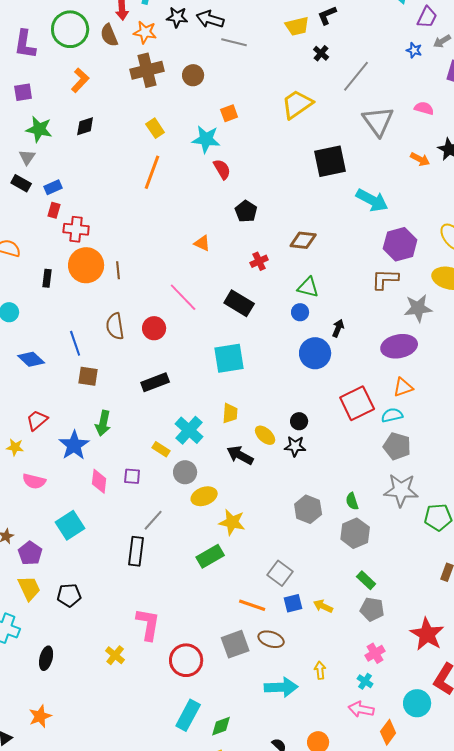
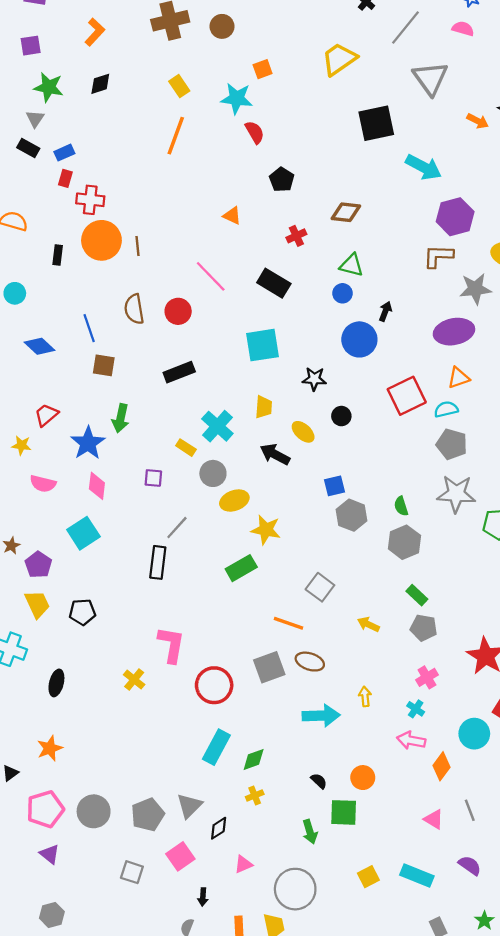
pink semicircle: (424, 108) -> (463, 29), moved
black star: (295, 446) -> (314, 379), moved
pink diamond: (99, 481) -> (97, 486), moved
blue square: (293, 603) -> (335, 486), moved

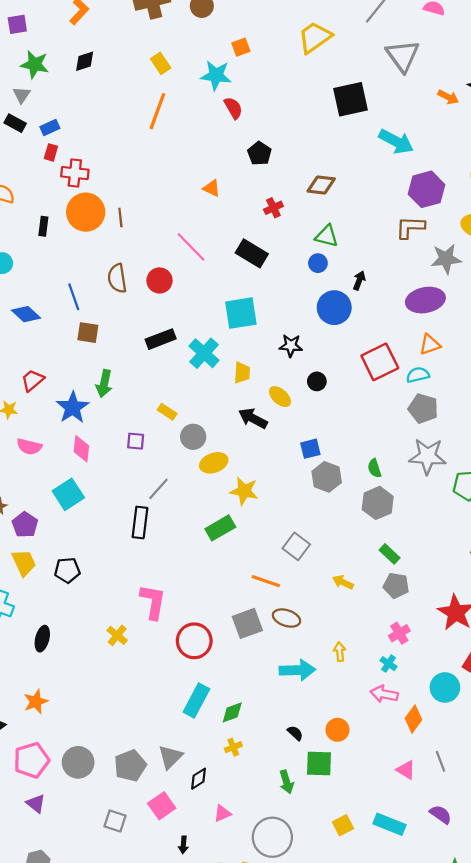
cyan cross: (217, 426) -> (204, 353), moved

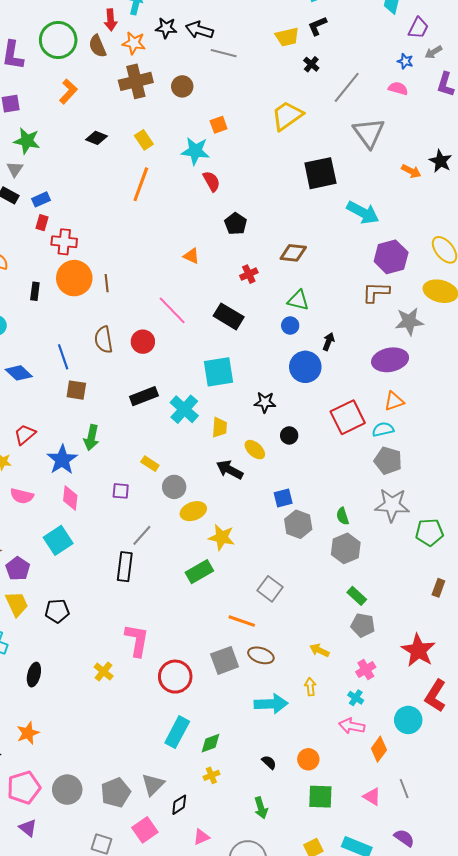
black diamond: (85, 61) -> (96, 138), moved, turned 40
yellow arrow: (343, 582) -> (319, 650), moved
green square: (319, 763) -> (320, 797), moved

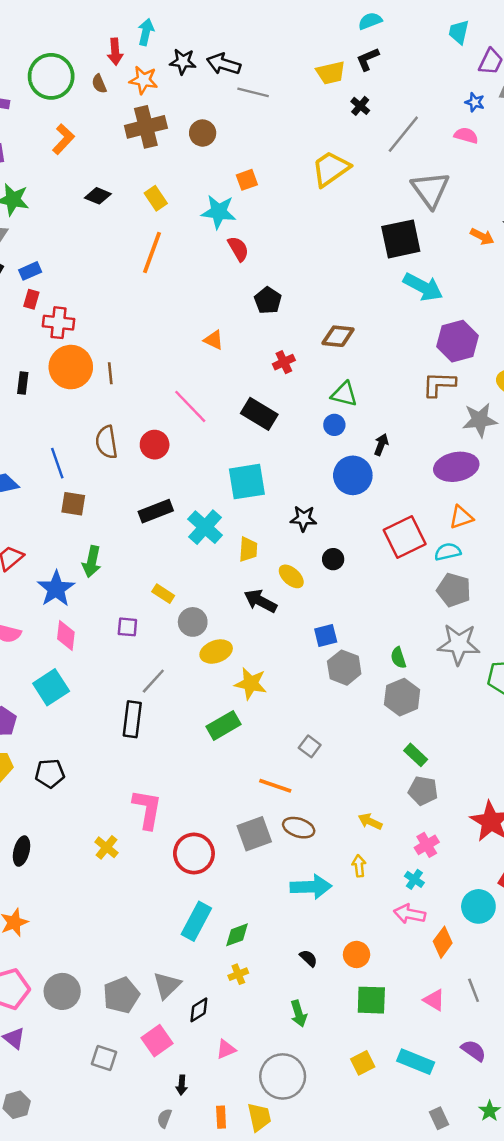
brown semicircle: (97, 46) -> (99, 84), size x0.7
black square: (320, 173) -> (401, 239), moved
gray square: (270, 589) -> (310, 746), size x0.7

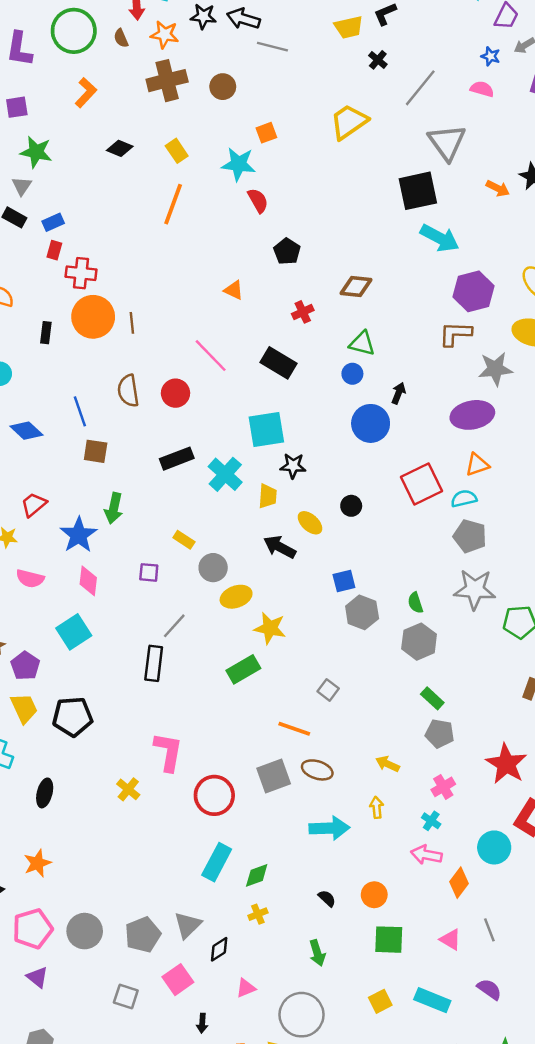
black star: (304, 519) -> (293, 466), moved
black pentagon: (50, 773) -> (73, 717), size x1.4

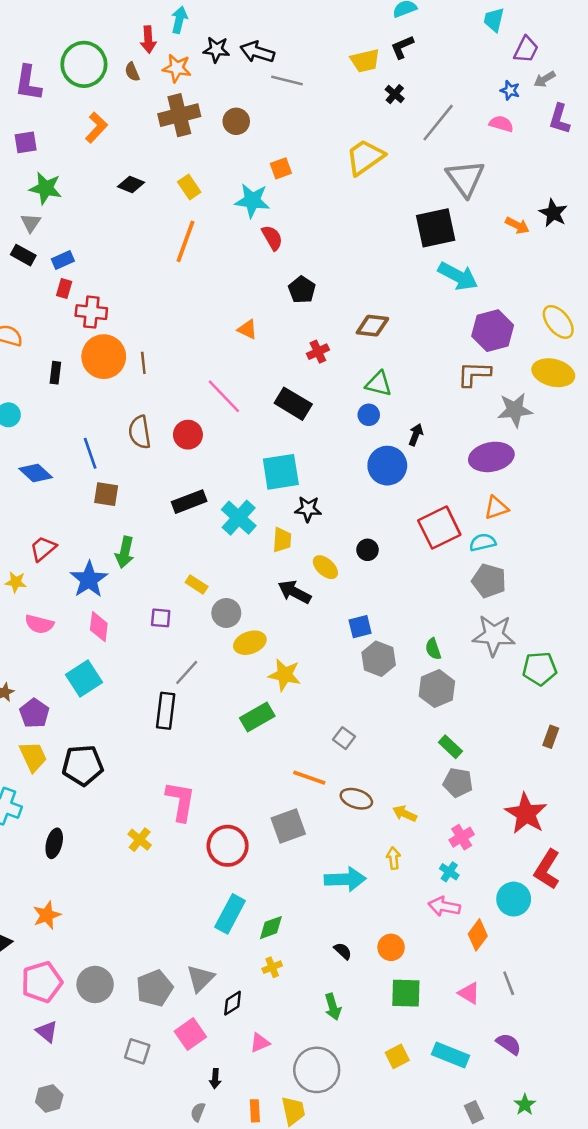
brown ellipse: (317, 770) -> (356, 799), moved

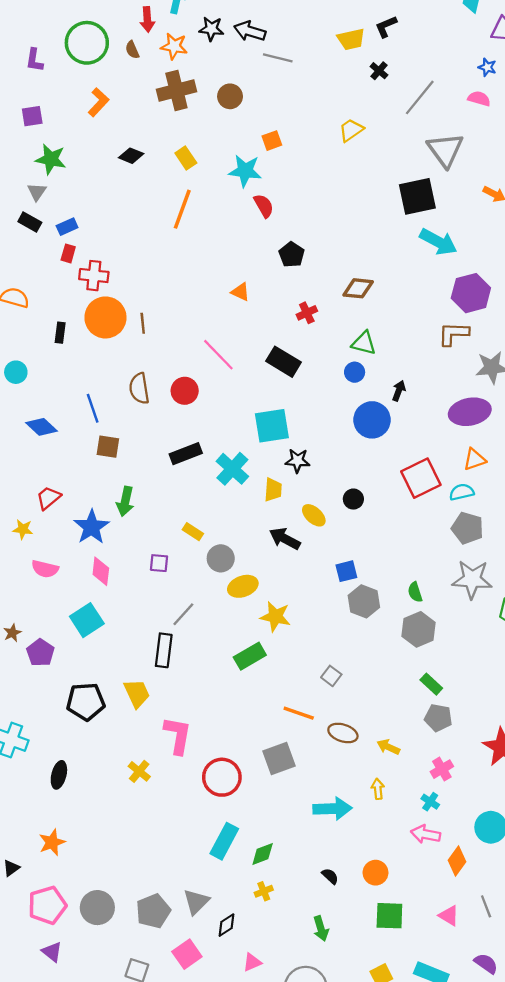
purple L-shape: (28, 83) -> (34, 60), size x0.7
yellow trapezoid: (365, 157) -> (351, 130), size x0.7
yellow trapezoid: (33, 757) -> (137, 693), moved

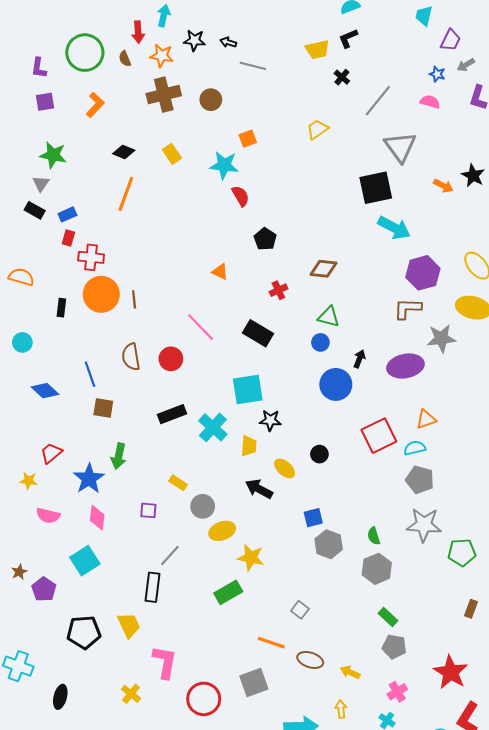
black arrow: (250, 31) -> (228, 42), size x0.6
purple square: (32, 116) -> (45, 102), moved
orange line: (182, 209) -> (126, 194), moved
purple ellipse: (470, 412) -> (405, 366), moved

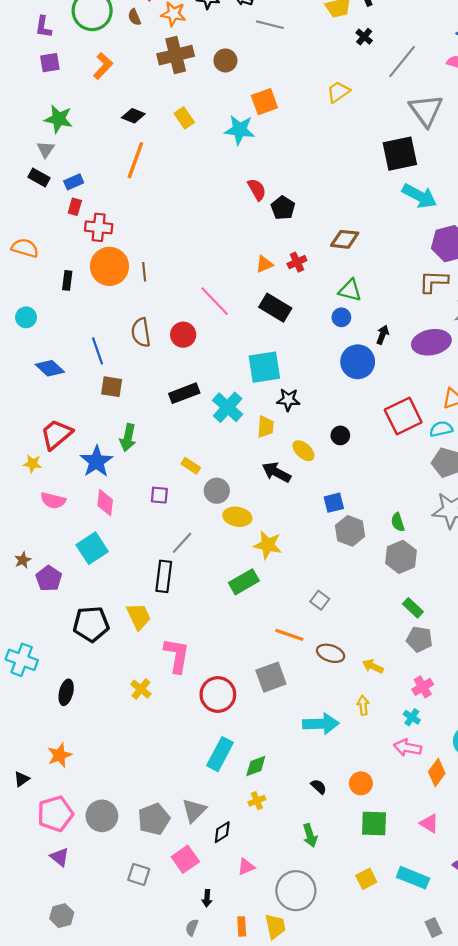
orange square: (248, 139) -> (264, 102), size x1.4
red semicircle: (241, 196) -> (257, 189), moved
orange triangle: (220, 272) -> (264, 264), moved, turned -48
red trapezoid: (51, 453) -> (56, 434), size x1.4
yellow ellipse: (222, 531) -> (237, 517), turned 30

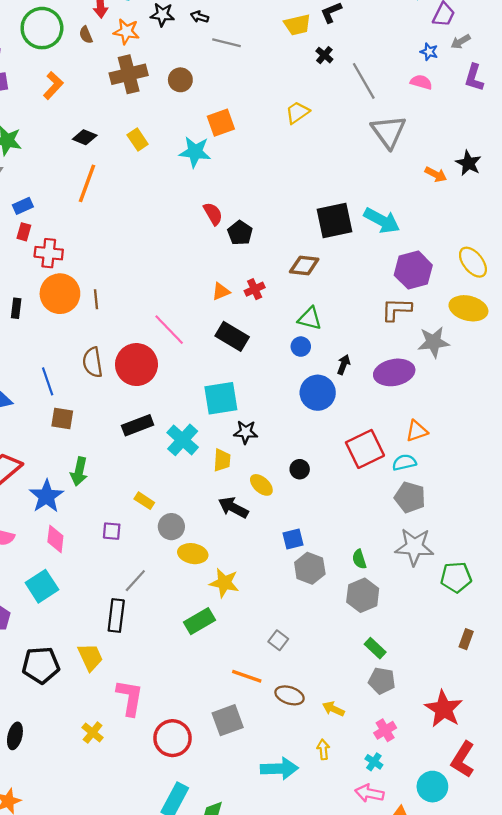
gray line: (402, 62) -> (364, 81), turned -69
black square: (400, 154) -> (335, 221), moved
red circle: (183, 335) -> (136, 365), size x1.6

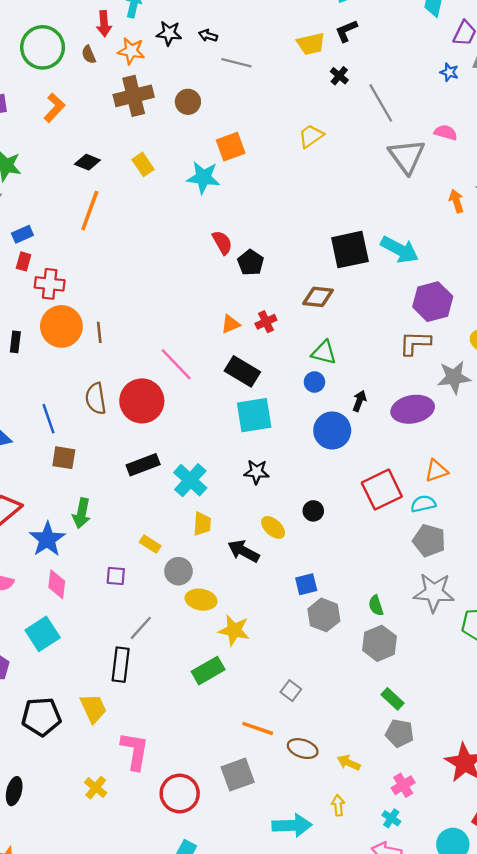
pink semicircle: (421, 82) -> (446, 133), moved
orange arrow: (436, 174) -> (456, 201), turned -135
cyan square: (221, 398) -> (254, 415), moved
yellow trapezoid: (222, 460) -> (202, 524), moved

